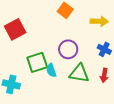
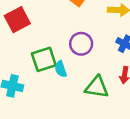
green triangle: (79, 73) -> (97, 87), moved

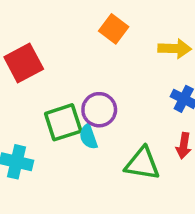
purple circle: (81, 44) -> (99, 110), moved

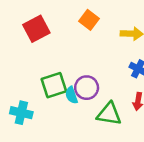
red square: (24, 63) -> (36, 29), moved
purple circle: (99, 110) -> (87, 88), moved

